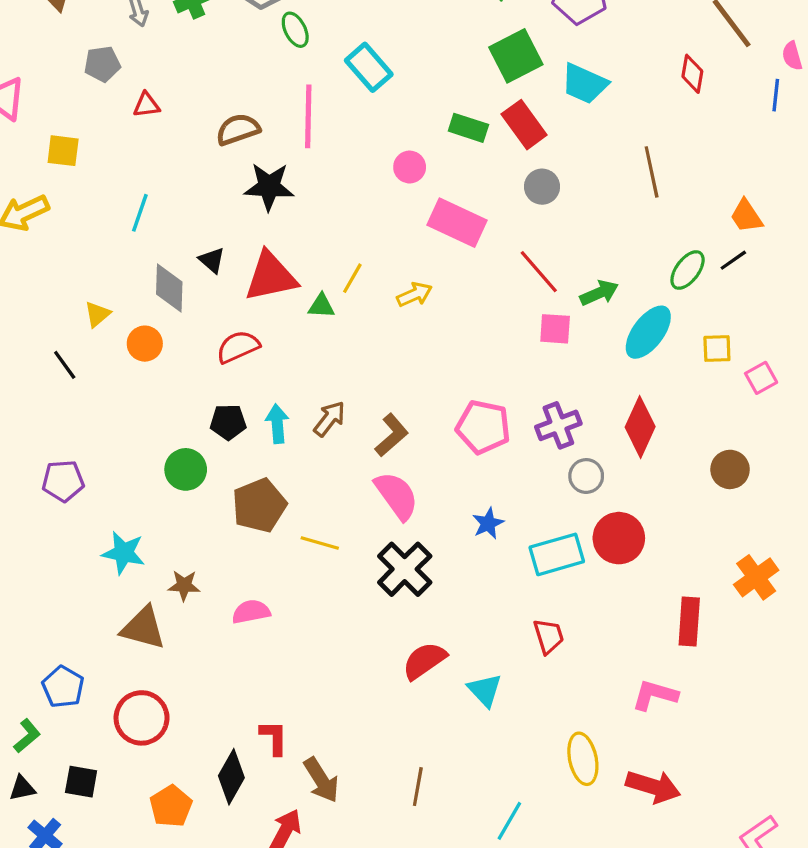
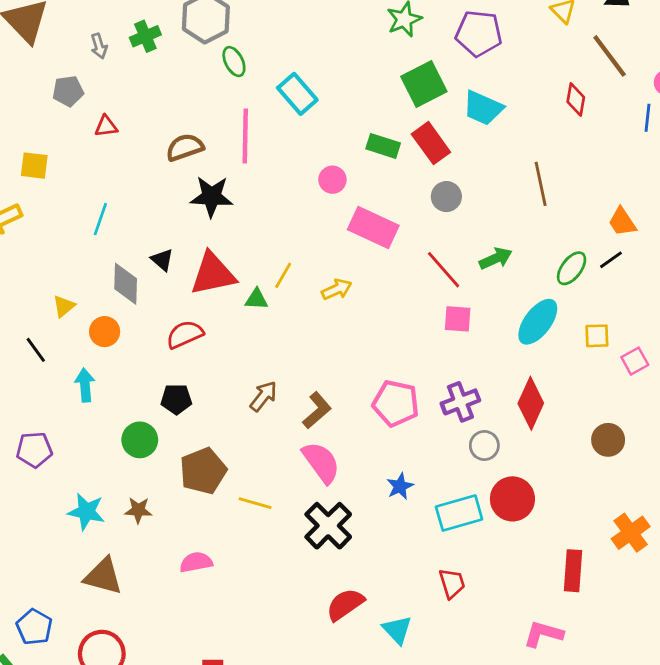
green arrow: (599, 293) -> (496, 258), moved
cyan arrow: (277, 424) -> (85, 385), moved
brown star: (184, 586) -> (138, 510), moved

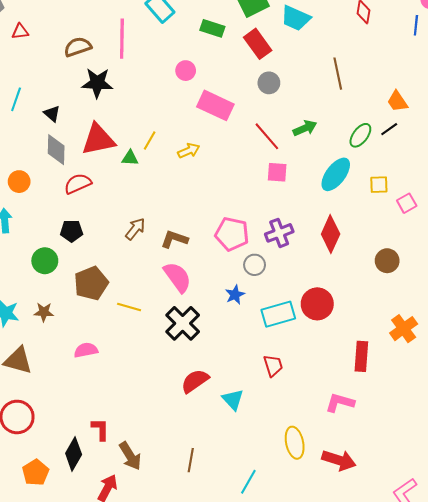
green rectangle: (383, 146) -> (212, 28), moved
black triangle: (162, 260) -> (52, 114), moved
gray diamond: (126, 284) -> (56, 150), moved
brown L-shape: (317, 410) -> (174, 239), turned -120
gray circle: (484, 445) -> (255, 265), moved

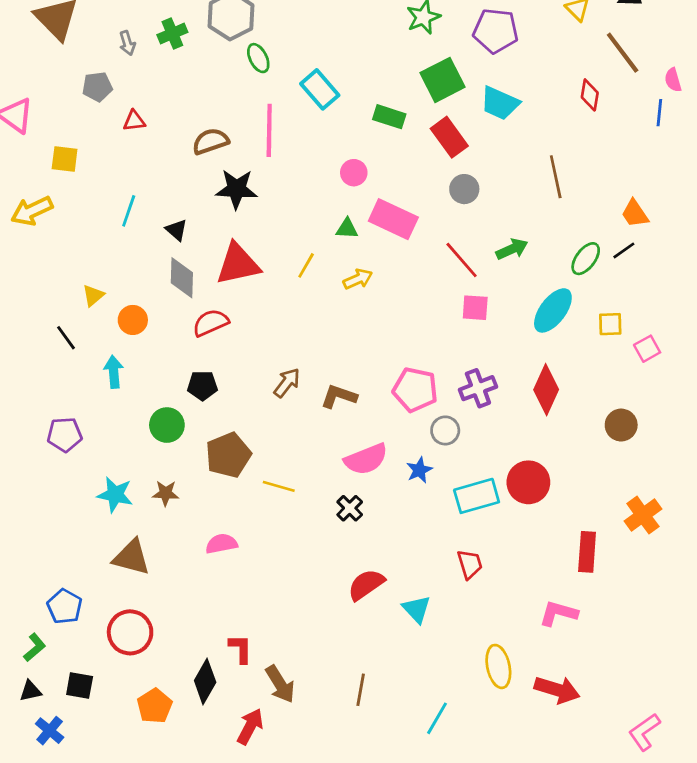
green triangle: (130, 158) -> (347, 229), moved
pink semicircle: (177, 277) -> (366, 459), moved, turned 104
black cross: (183, 323) -> (350, 508), size x0.6

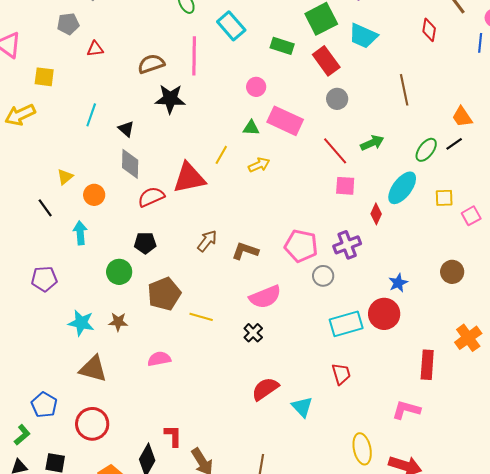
red triangle: (238, 264) -> (189, 178), moved
red diamond: (546, 390) -> (376, 214), moved, size x0.6
blue star: (419, 470) -> (398, 283), moved

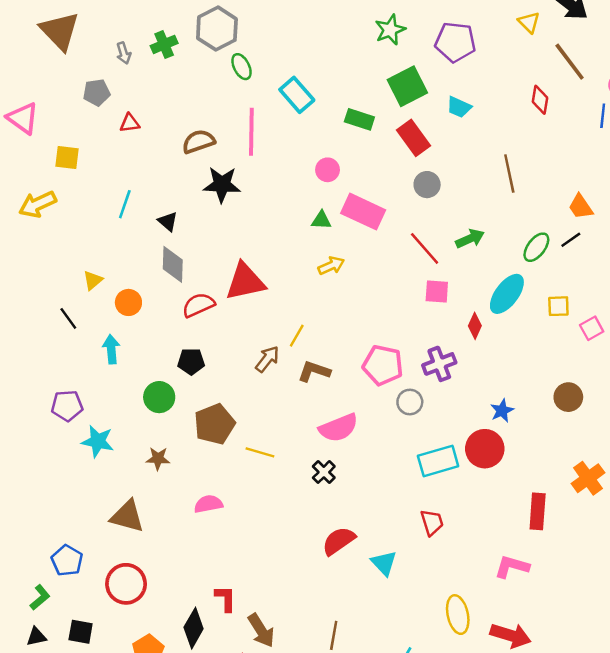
cyan trapezoid: (363, 36) -> (459, 107), size x0.7
yellow line: (221, 155) -> (297, 336), moved
cyan star: (81, 323) -> (98, 441), moved

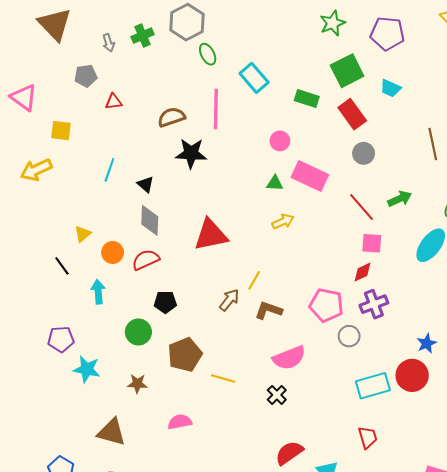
red semicircle: (199, 305) -> (146, 260), moved
red diamond: (475, 326) -> (363, 272), moved, turned 40

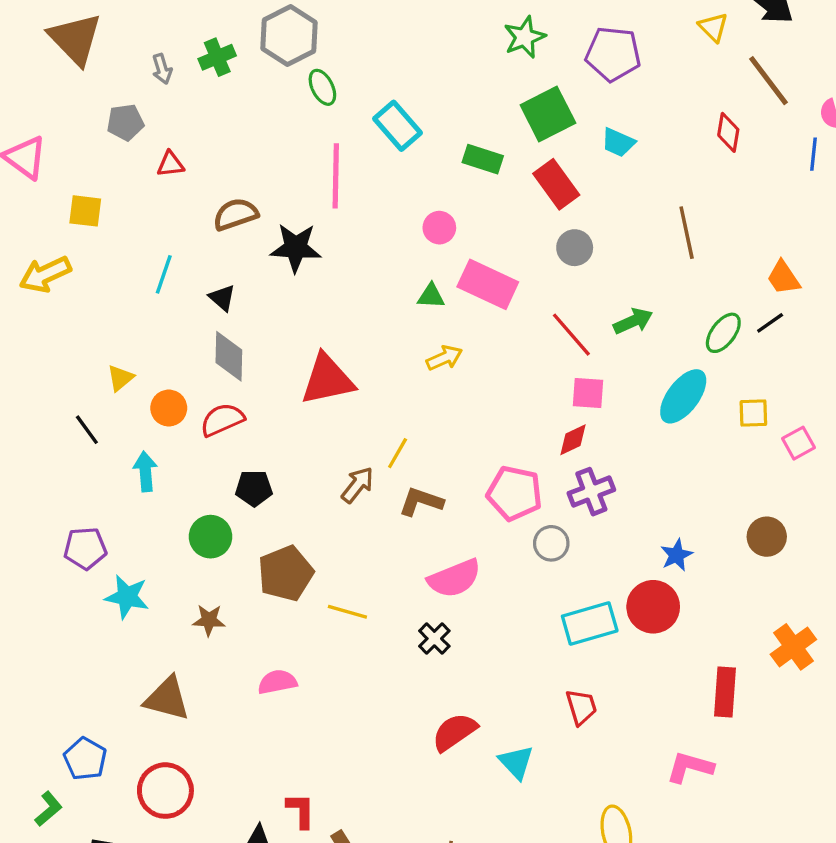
brown semicircle: (171, 117) -> (236, 214), moved

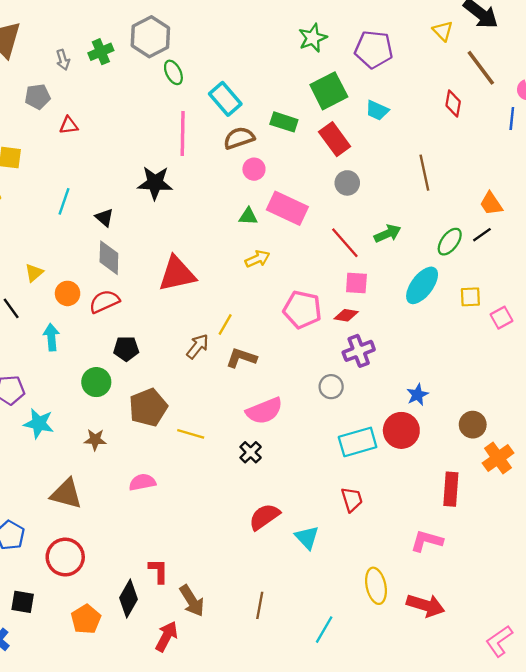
brown semicircle: (236, 214) -> (239, 138), moved
red diamond: (573, 440) -> (346, 315), turned 35
pink pentagon: (515, 493) -> (302, 310), moved
brown circle: (767, 537) -> (473, 425), moved

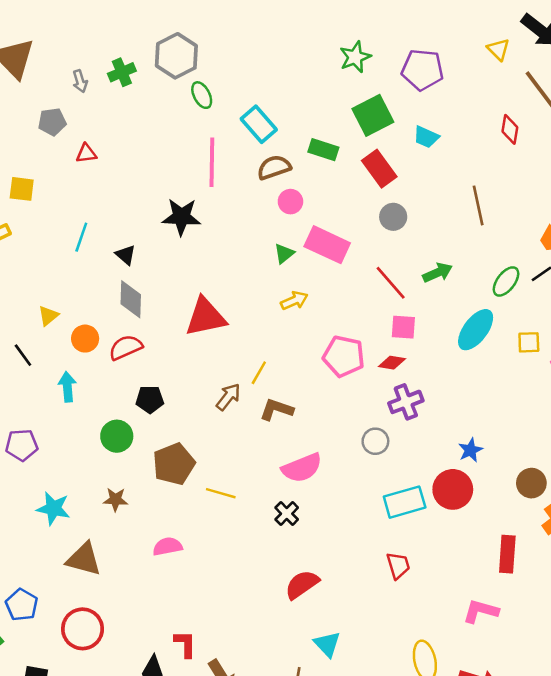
green triangle: (248, 216) -> (284, 254), turned -42
cyan star: (39, 423) -> (53, 508), moved
cyan triangle: (307, 537) -> (327, 644), moved

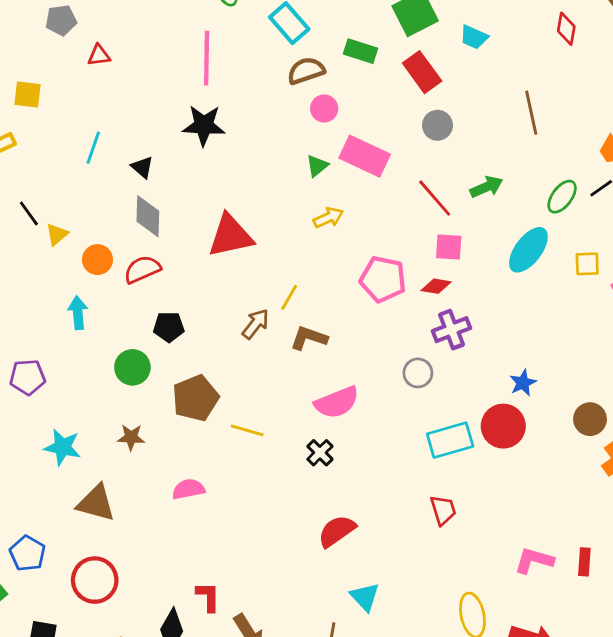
pink line: (212, 162) -> (207, 58), moved
black line: (23, 355) -> (29, 213), moved
red rectangle: (507, 554) -> (584, 562), moved, size x0.7

